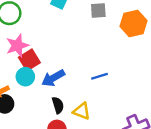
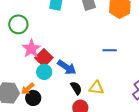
blue line: (99, 76) -> (110, 50), moved, turned 32
blue arrow: (53, 78) -> (67, 67), turned -102

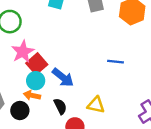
black semicircle: (76, 88) -> (60, 106), moved
orange arrow: (28, 89) -> (32, 95), moved, turned 48

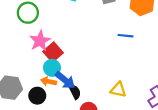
blue line: (116, 62) -> (125, 36), moved
blue arrow: (63, 77) -> (65, 80), moved
yellow triangle: (96, 105) -> (118, 90), moved

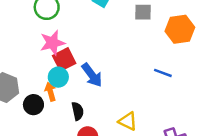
blue line: (125, 36) -> (163, 73), moved
blue arrow: (65, 80) -> (92, 75), moved
orange arrow: (49, 81) -> (50, 92), turned 48

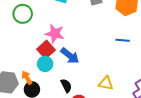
pink star: (52, 43) -> (55, 34), moved, turned -30
orange arrow: (50, 92) -> (27, 78), moved

